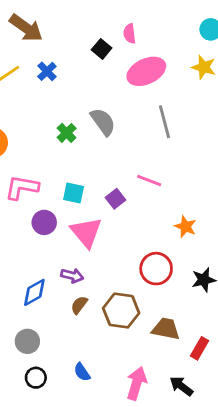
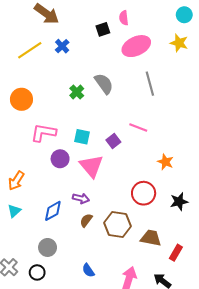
black square: (102, 49) -> (103, 29), turned 32
black circle: (36, 378) -> (37, 272), moved

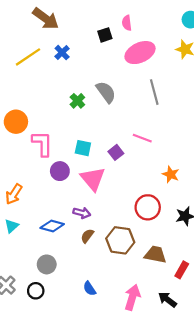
orange circle: (21, 99) -> (16, 122), moved
pink L-shape: (43, 133) -> (42, 144), turned 80
blue diamond: (53, 211) -> (52, 226), turned 45

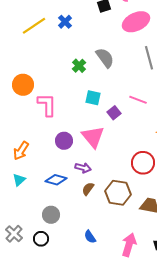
cyan square: (83, 148) -> (93, 98), moved
purple circle: (60, 171) -> (64, 141), moved

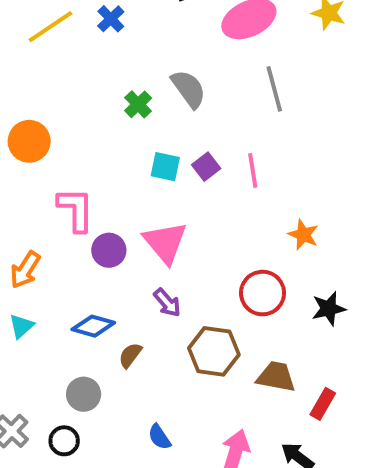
pink line: (138, 100) -> (253, 170), turned 60
pink L-shape: (47, 105) -> (76, 209), moved
purple square: (114, 113) -> (206, 167), moved
purple arrow: (83, 168) -> (167, 303), moved, turned 35
brown semicircle: (88, 189) -> (130, 355), moved

